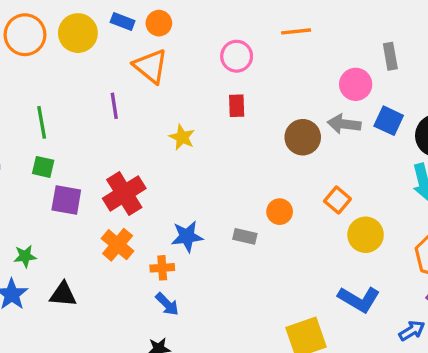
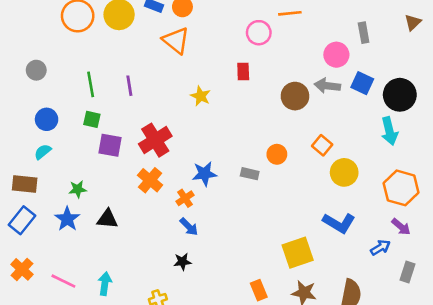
pink circle: (237, 56) -> (259, 33), moved
purple line: (114, 106) -> (129, 86), moved
orange cross: (162, 268) -> (185, 198), turned -30

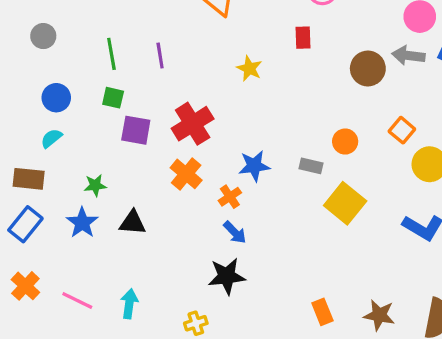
yellow square: (298, 253) -> (345, 203), moved, turned -32
black star: (182, 262) -> (227, 276), size x1.6

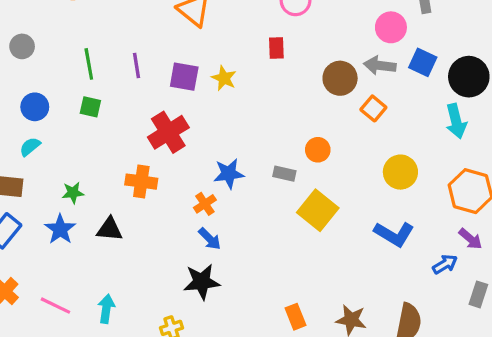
purple square: (136, 130) -> (184, 77), moved
orange square: (402, 130) -> (373, 108), moved
orange cross: (186, 174) -> (141, 182), moved, turned -32

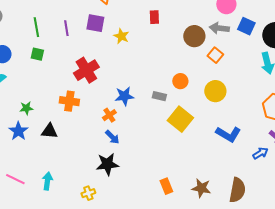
purple square: (184, 77) -> (95, 23), moved
yellow circle: (400, 172) -> (215, 91), moved

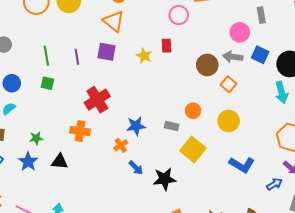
yellow star: (121, 36) -> (144, 56), moved
blue arrow: (112, 137) -> (136, 168), moved
black star: (107, 164) -> (164, 179), moved

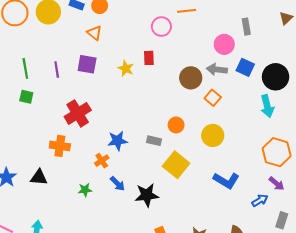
orange triangle: (114, 21) -> (94, 33), size x0.7
green star: (36, 138) -> (85, 190), moved

